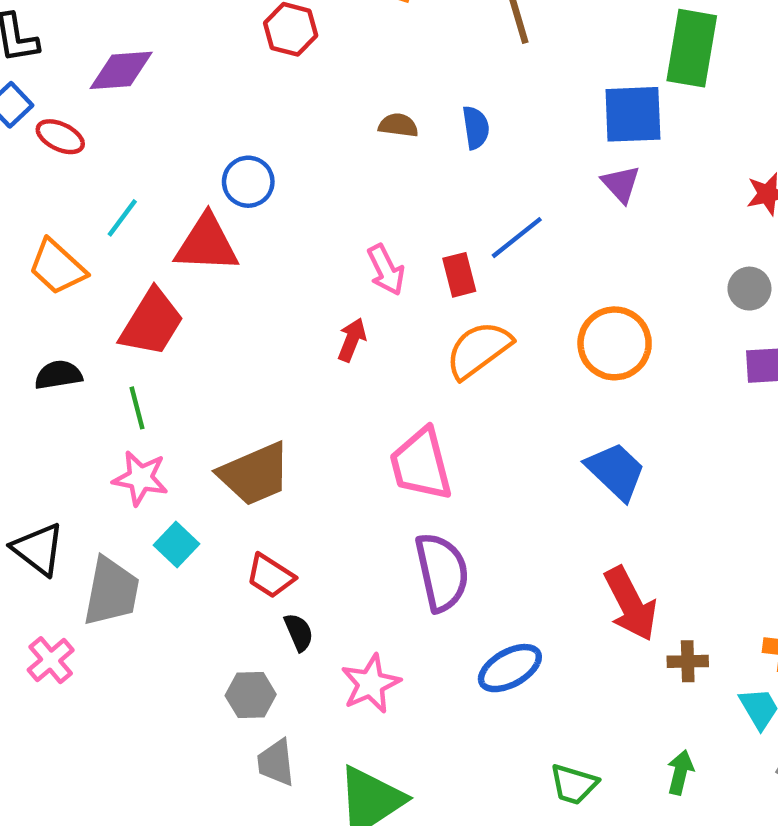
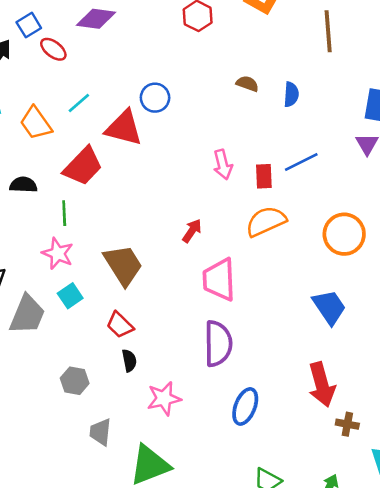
red arrow: (352, 340) -> (192, 231), moved
brown trapezoid: (255, 474) -> (123, 265), turned -111
blue ellipse: (510, 668) -> (245, 406), turned -51
gray hexagon: (251, 695) -> (75, 381), moved

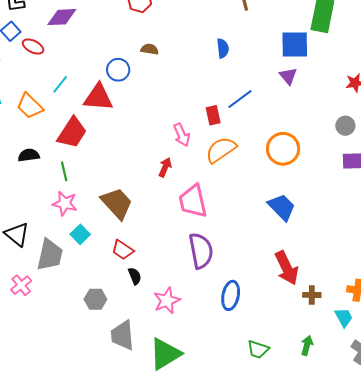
brown semicircle: (247, 84) -> (150, 49), moved
pink arrow: (223, 165) -> (182, 135), moved
gray trapezoid: (100, 432) -> (122, 335), size x1.4

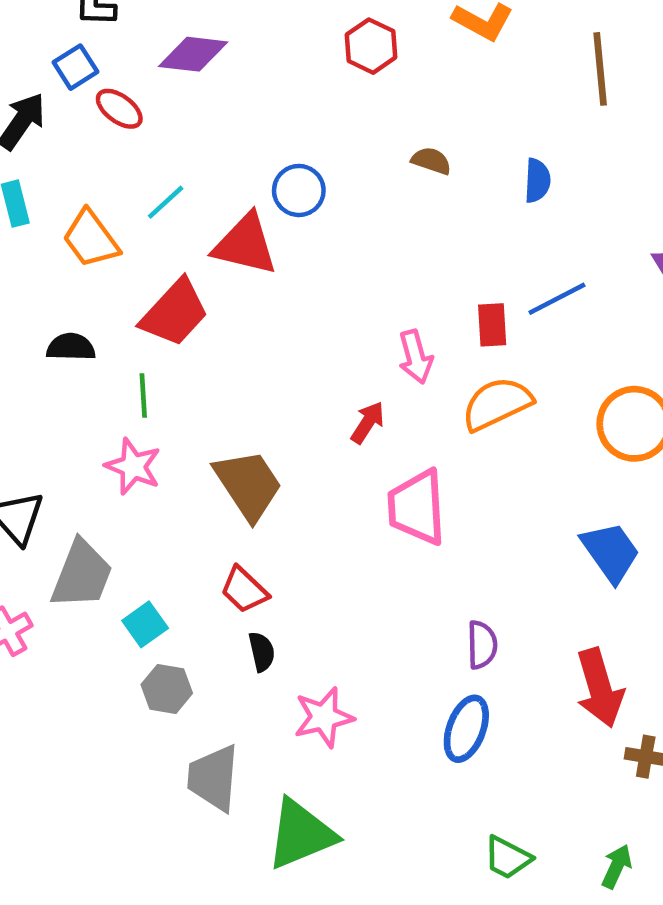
brown semicircle: (150, 49) -> (431, 161), moved
cyan square: (80, 234) -> (145, 624), moved
purple semicircle: (201, 251) -> (482, 645), moved, size x0.6

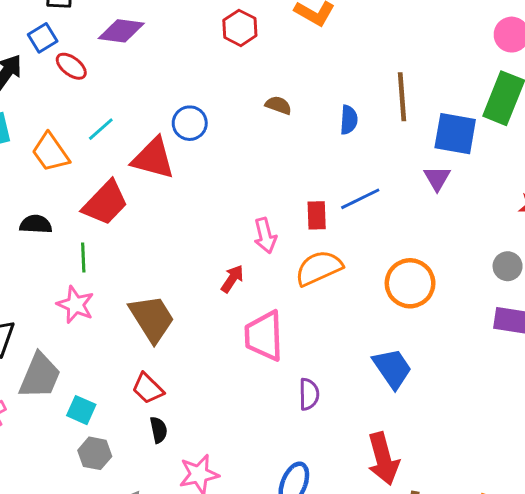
brown line: (600, 69) -> (402, 97), moved
cyan square: (145, 624) -> (81, 410), turned -32
purple semicircle: (482, 645) -> (309, 394), moved

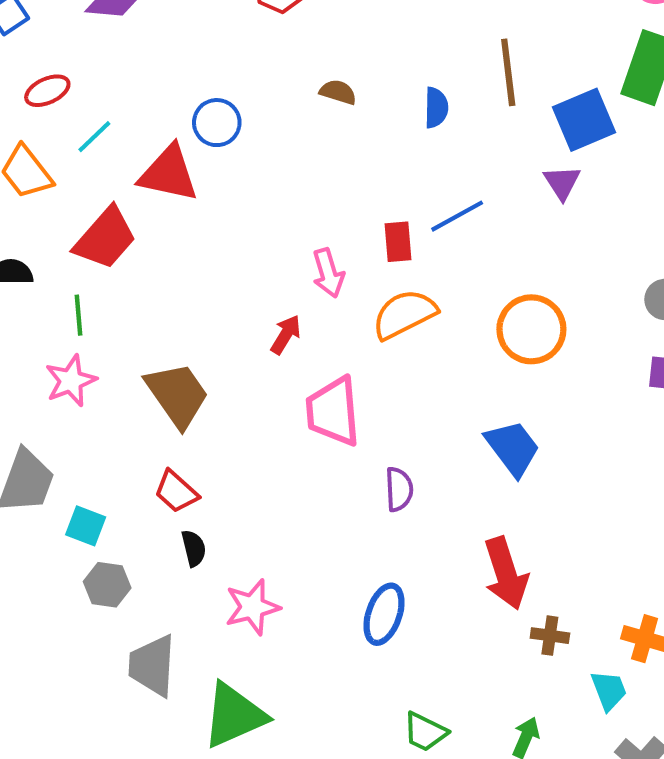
red ellipse: (71, 66) -> (47, 91), moved, turned -60
blue square: (455, 134) -> (584, 120), turned -30
pink star: (75, 305) -> (71, 381), turned 30

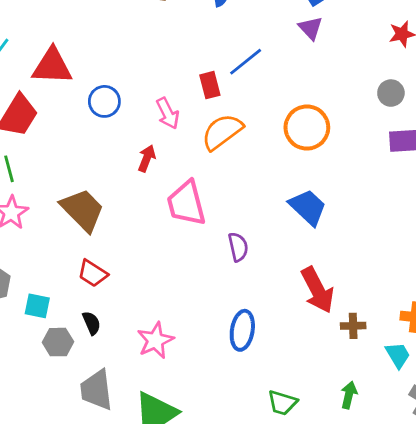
blue circle: (217, 123) -> (104, 101), moved
black semicircle: (194, 548) -> (92, 323), moved

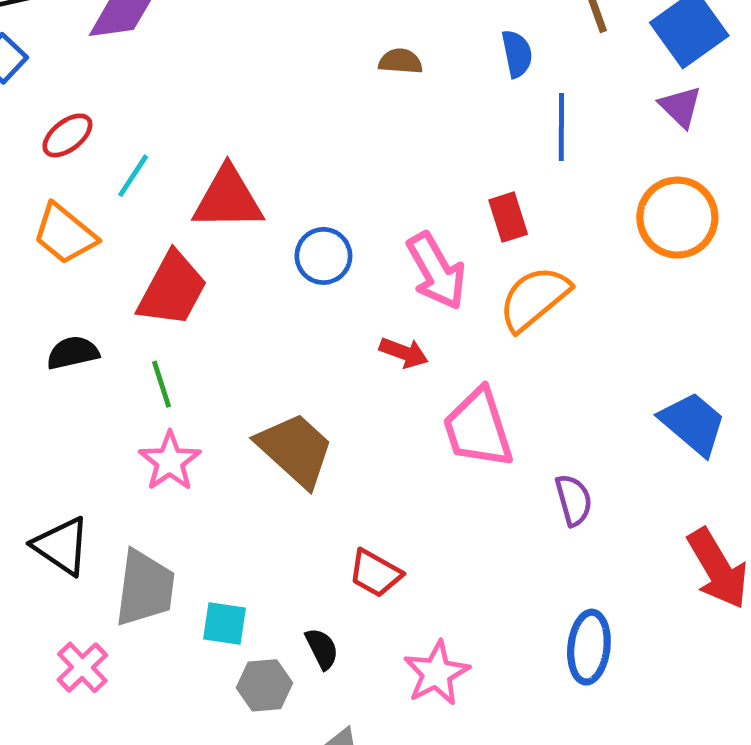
blue line: (246, 62) -> (561, 127), moved, turned -48
pink arrow: (168, 113) -> (436, 271), size x1.4
orange circle: (307, 128) -> (677, 218), moved
red arrow: (147, 158) -> (404, 353), turned 92
red trapezoid: (93, 273) -> (375, 573), moved

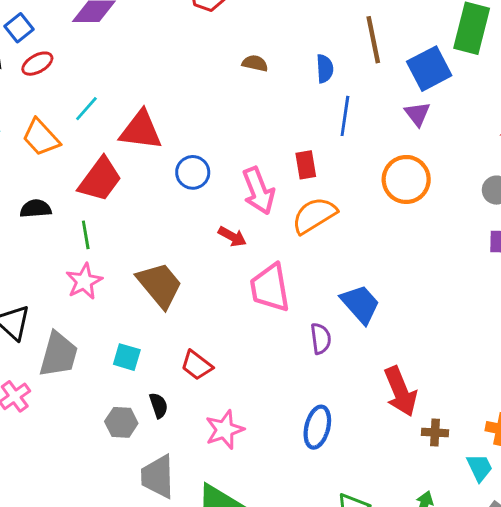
red ellipse: (67, 135) -> (37, 64), moved
blue trapezoid: (693, 423) -> (360, 304), moved
cyan square: (224, 624) -> (127, 357), moved

